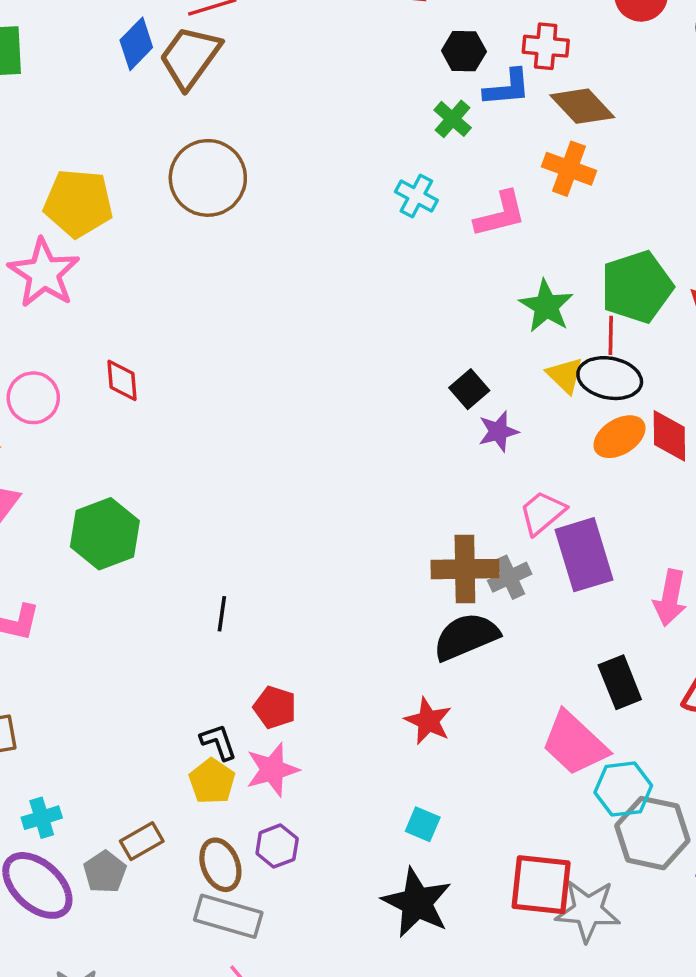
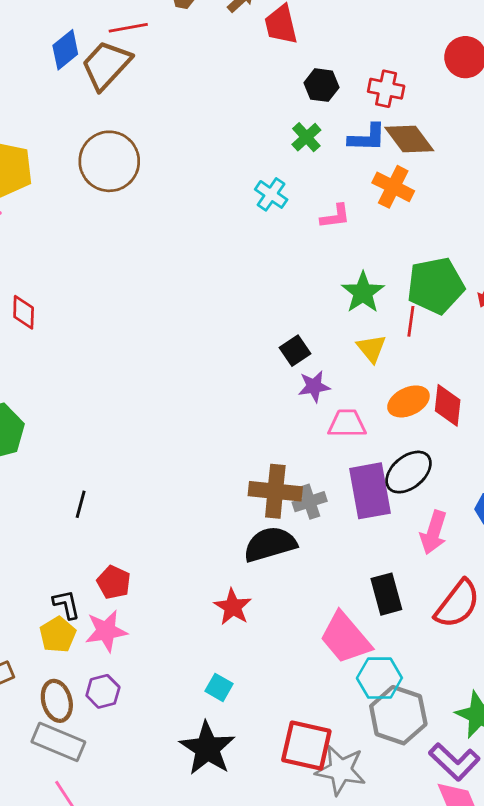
blue L-shape: (507, 88) -> (367, 138), moved
pink L-shape: (500, 214) -> (335, 216), size x0.7
black ellipse: (610, 378) -> (408, 472), moved, turned -57
pink trapezoid: (542, 513) -> (347, 424), moved, turned 33

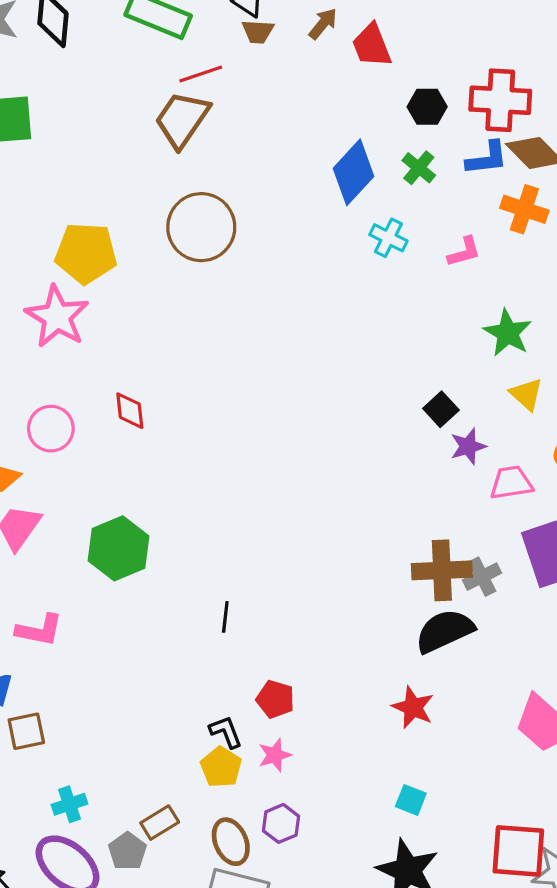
blue diamond: (65, 50) -> (354, 172), moved, size x1.4
red cross: (386, 89) -> (500, 100), size x1.5
pink star: (106, 631) -> (275, 755), size x0.7

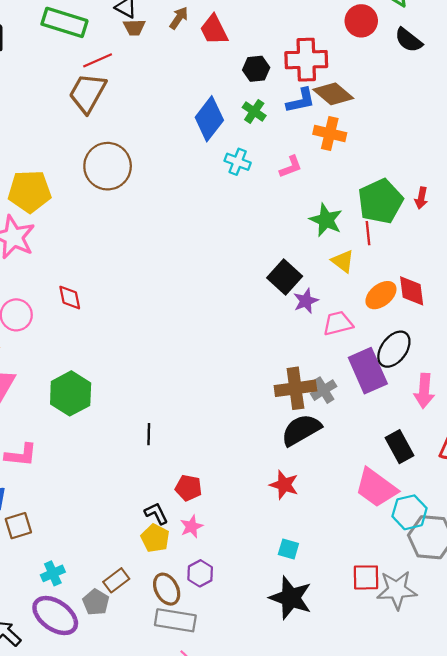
black square: (441, 409) -> (285, 277), size x1.4
red square: (518, 851) -> (366, 577), size x0.7

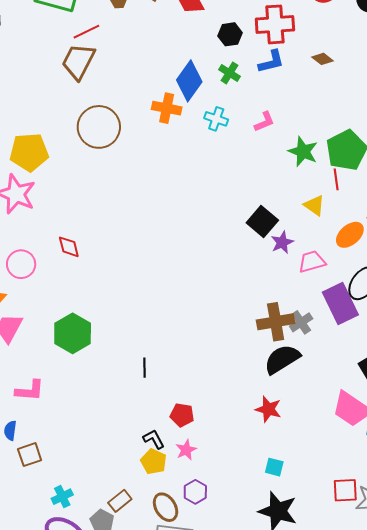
brown diamond: (333, 94) -> (323, 59), moved, size x0.6
orange cross: (330, 133) -> (167, 108), moved
green star: (326, 220) -> (303, 152), moved

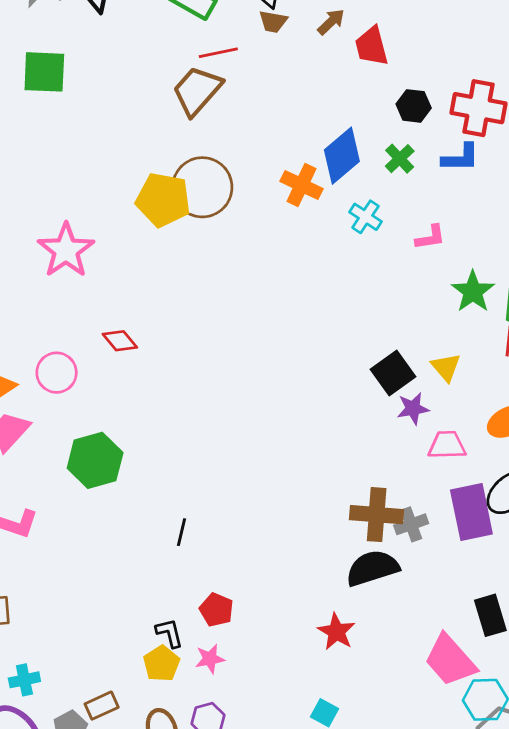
yellow pentagon: (29, 152) -> (163, 200), moved
yellow triangle: (314, 205) -> (446, 367), moved
red diamond: (69, 247) -> (120, 341), turned -40
pink circle: (21, 264) -> (57, 373), moved

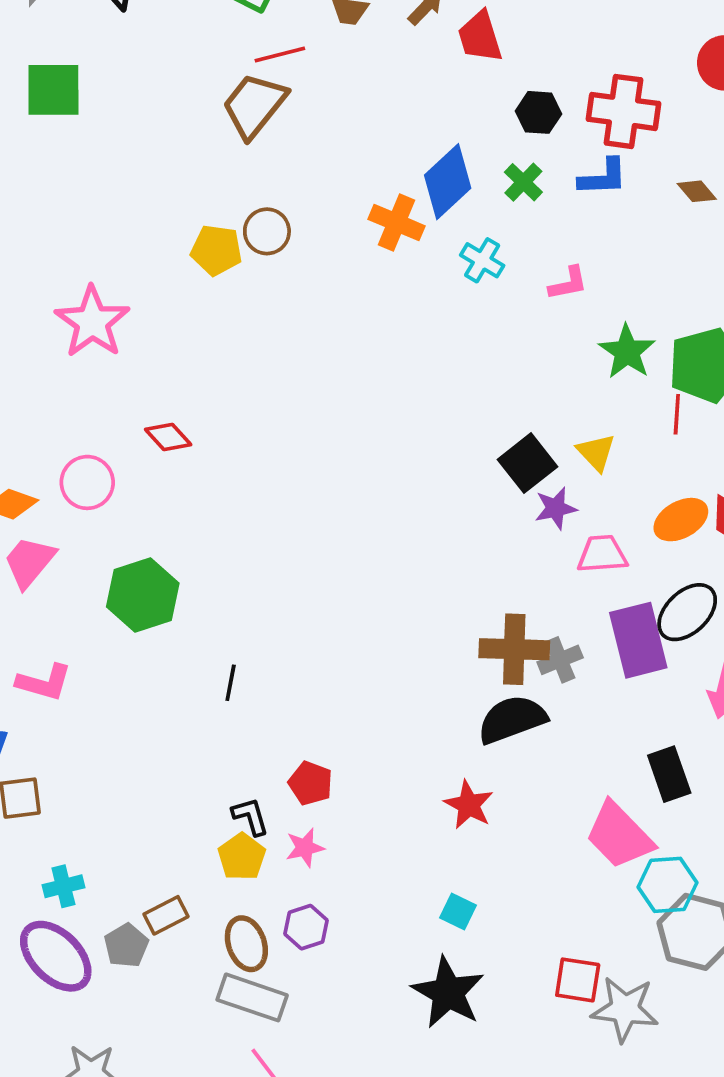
brown circle: (202, 187) -> (267, 231), size x0.6
yellow pentagon: (163, 200) -> (216, 250), size x0.7
black line: (181, 532) -> (231, 683), moved

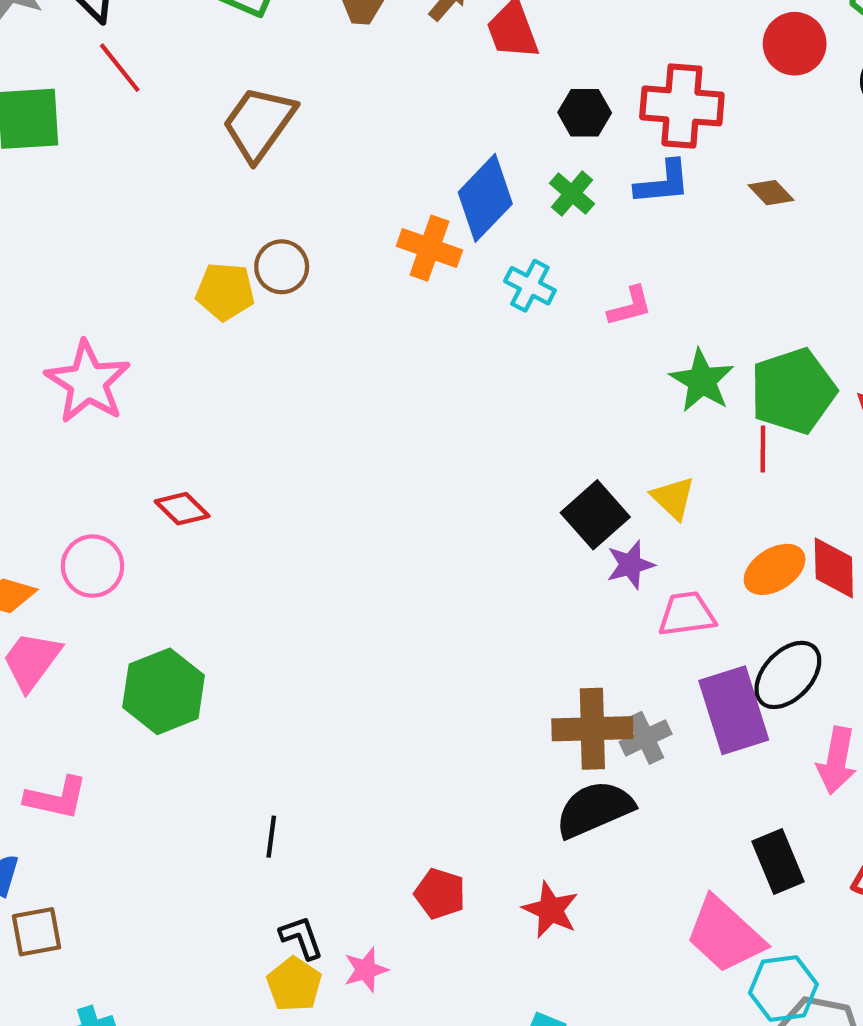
red line: (280, 54) -> (120, 68), moved, turned 69
black line: (231, 683) -> (271, 837), moved
red pentagon: (311, 783) -> (440, 894), moved

